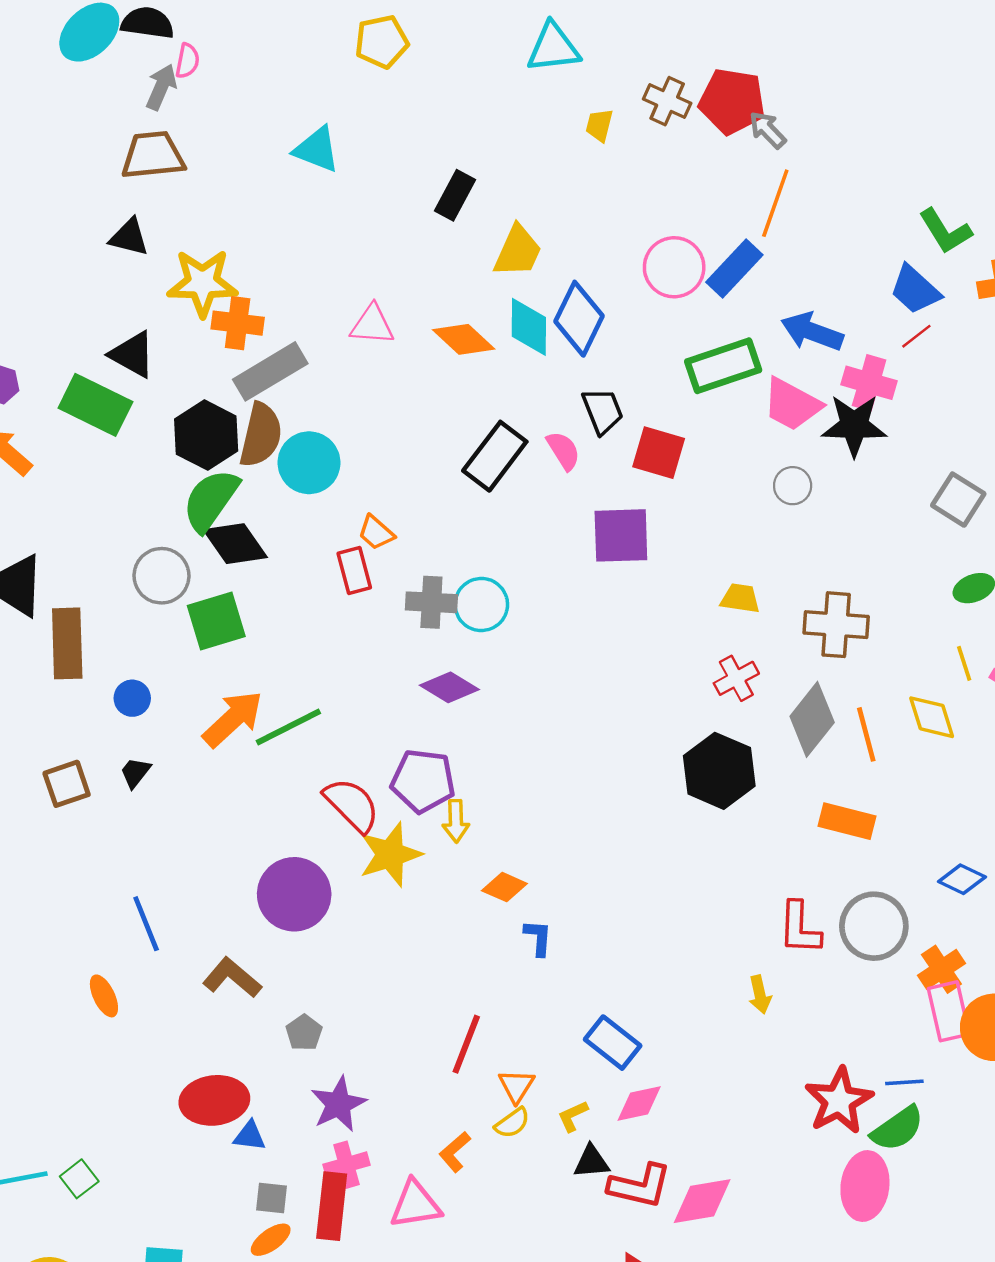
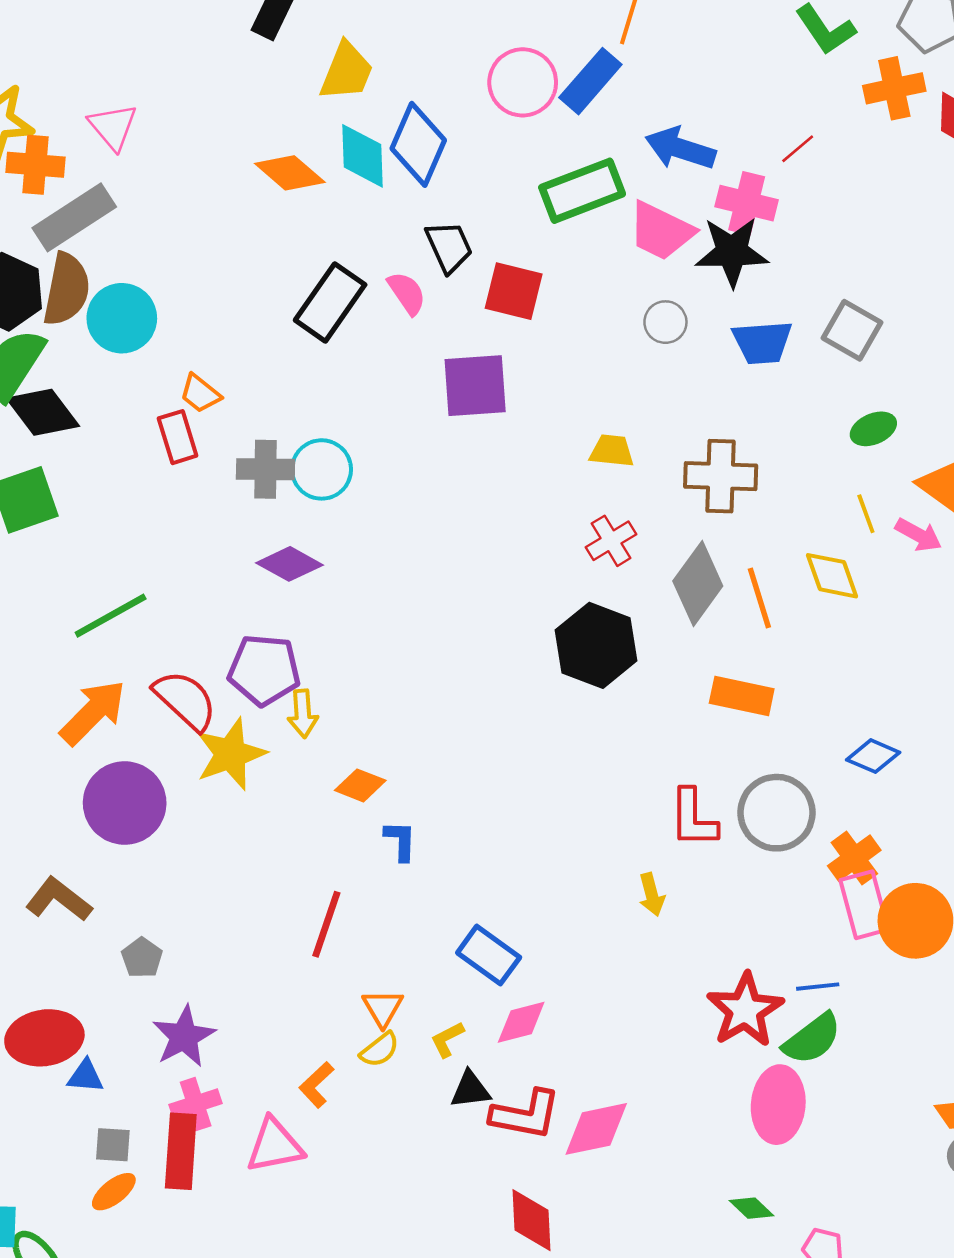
blue trapezoid: (915, 290) -> (762, 342), moved, turned -44
pink triangle: (372, 325) -> (113, 127), moved, turned 48
orange arrow: (233, 719) -> (93, 712), moved
red line: (466, 1044) -> (326, 924), moved

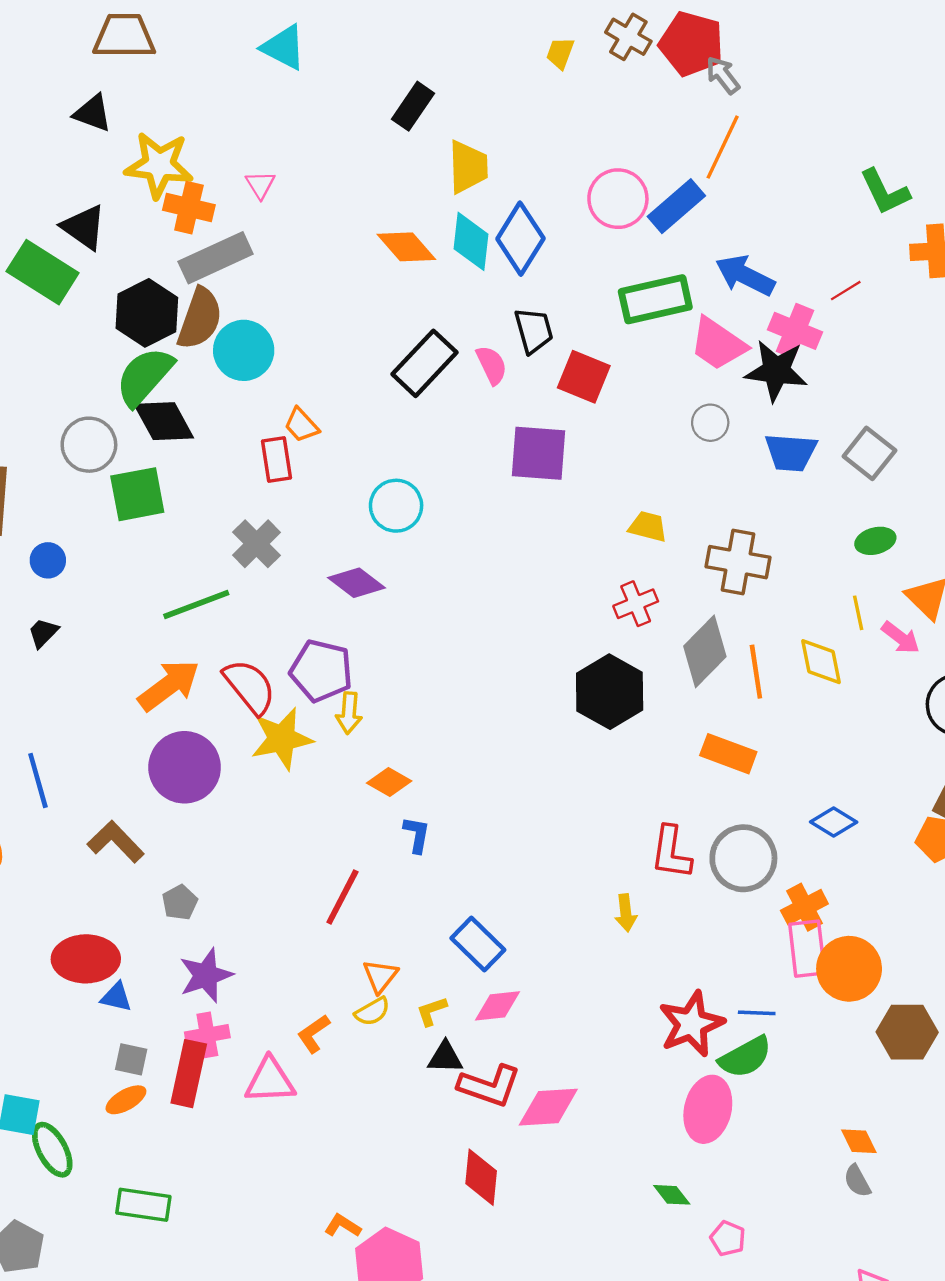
yellow trapezoid: (346, 71) -> (468, 167), turned -32
pink triangle: (113, 127) -> (260, 185), size x0.7
gray cross: (265, 469) -> (257, 544), moved, turned 36

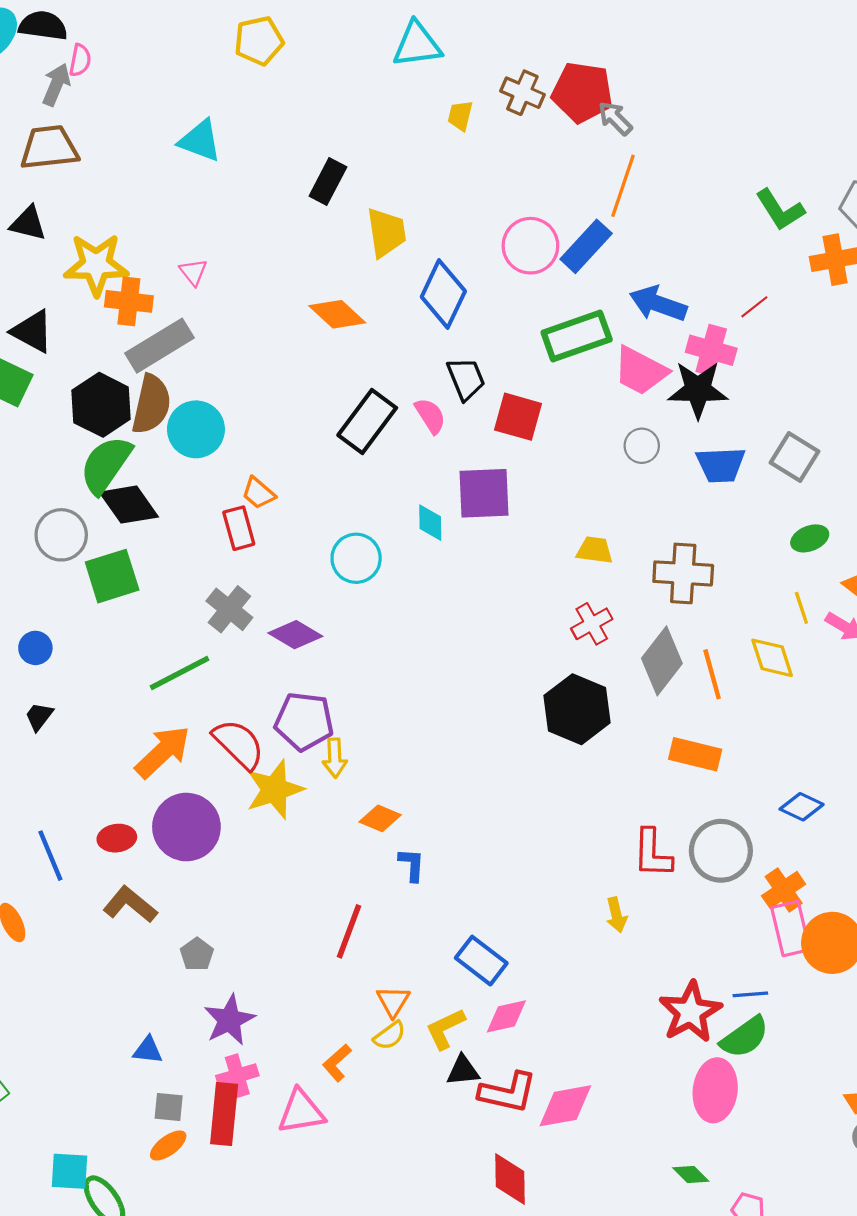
cyan diamond: (471, 241) -> (430, 523), moved, size x0.7
purple diamond: (357, 583) -> (295, 635), moved
red ellipse: (86, 959) -> (117, 838), moved, size x0.6
yellow L-shape: (432, 1011) -> (445, 1029), size x1.4

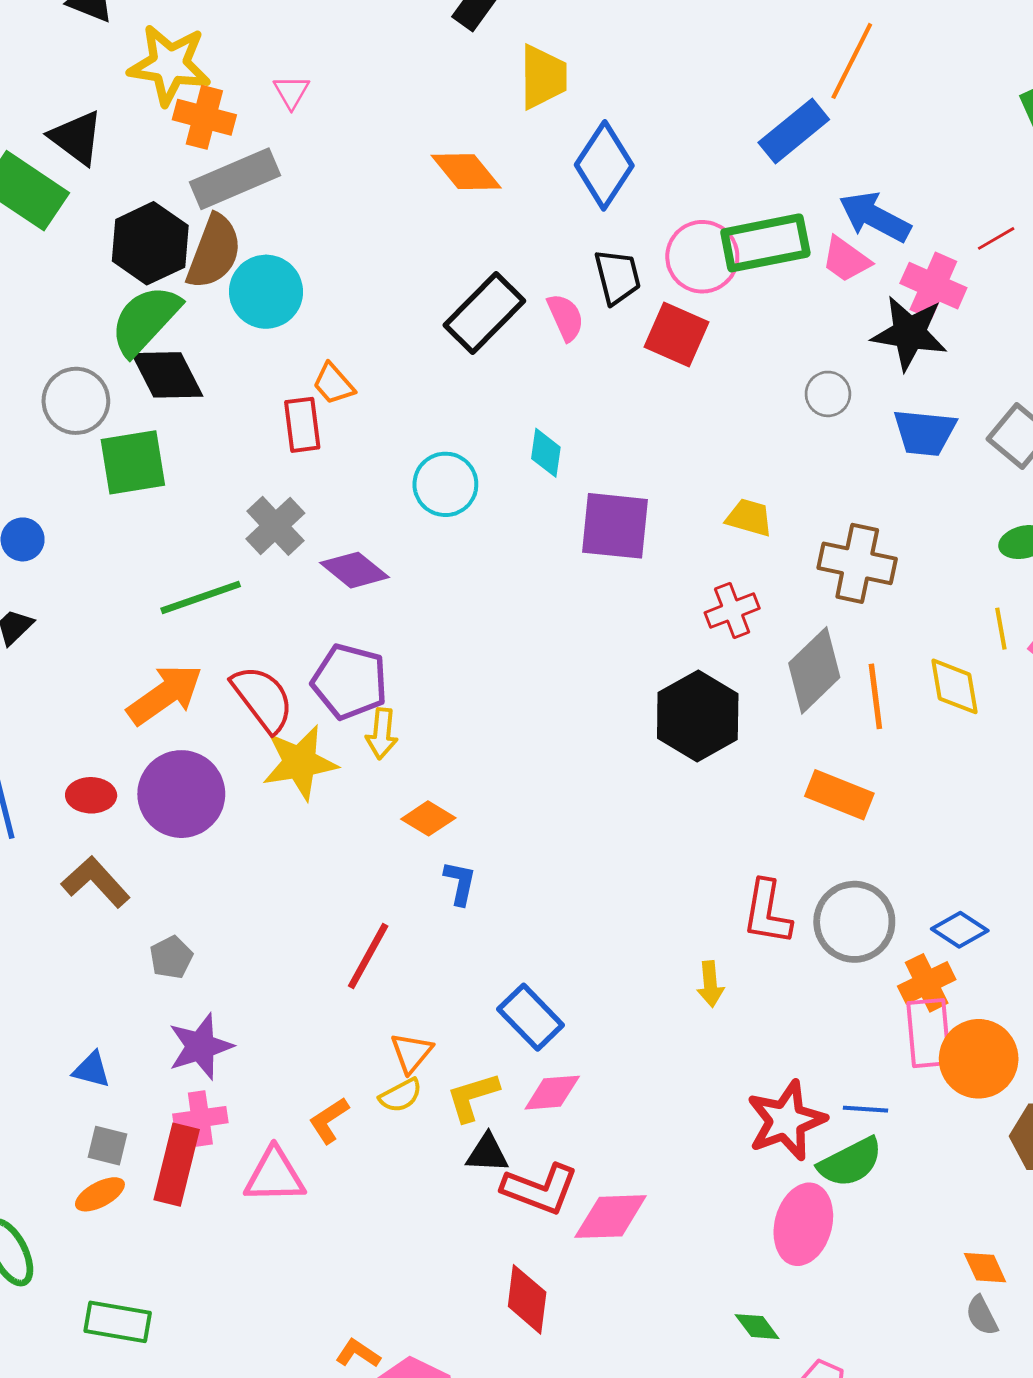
pink circle: (530, 246) -> (702, 257), moved
pink trapezoid: (640, 371) -> (846, 260), moved, size x0.7
purple square: (484, 493) -> (615, 526), moved
blue diamond: (802, 807) -> (960, 930), moved

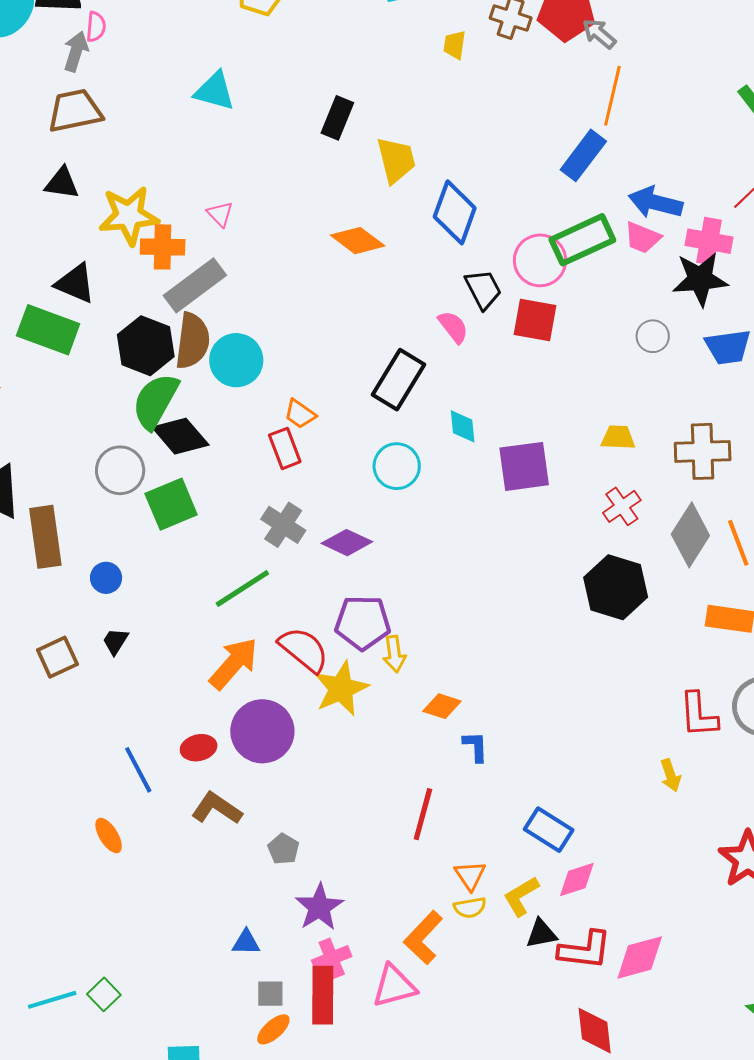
black rectangle: (484, 313) -> (398, 380), moved
yellow semicircle: (401, 1095) -> (470, 908), turned 32
orange L-shape: (329, 1120) -> (423, 938), size x1.5

